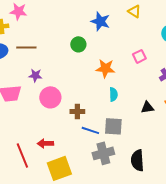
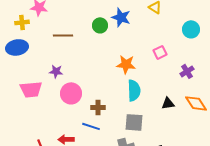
green circle: (78, 44) -> (100, 25), moved
brown line: (26, 47) -> (63, 35), moved
cyan semicircle: (113, 94) -> (134, 90), size x1.5
blue line: (90, 130) -> (91, 126), moved

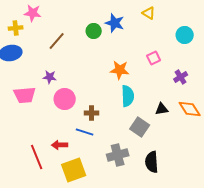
brown line: (63, 35) -> (57, 41), turned -48
gray square: (134, 122) -> (140, 127), moved, turned 30

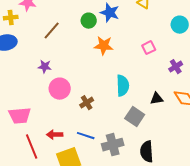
orange star: (120, 70) -> (104, 46), moved
pink trapezoid: (25, 95) -> (20, 116), moved
brown cross: (92, 113) -> (87, 103), turned -32
blue line: (85, 132) -> (86, 136), moved

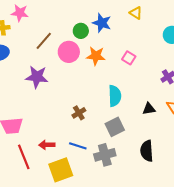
pink square: (149, 48) -> (129, 58), moved, turned -32
purple star: (45, 67) -> (37, 77), size x1.6
pink circle: (60, 89) -> (69, 52), moved
gray square: (135, 117) -> (115, 127), moved, turned 30
black semicircle: (147, 152) -> (147, 151), moved

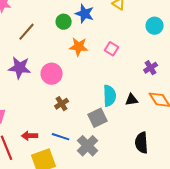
pink circle: (69, 52) -> (52, 74), moved
cyan semicircle: (115, 96) -> (110, 96), moved
black semicircle: (147, 151) -> (142, 143), moved
gray cross: (105, 155) -> (88, 146), turned -30

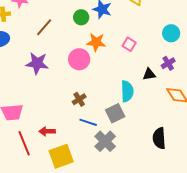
cyan circle: (155, 26) -> (171, 33), moved
pink circle: (52, 74) -> (79, 59), moved
black triangle: (132, 100) -> (149, 74), moved
blue line: (61, 137) -> (88, 122), moved

